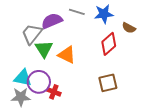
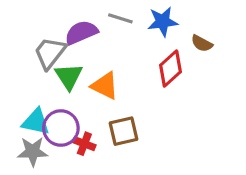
brown square: (108, 83) -> (124, 131), moved

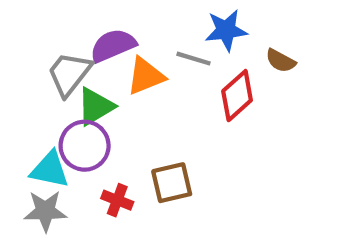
gray line: (120, 18) -> (193, 59), moved
green triangle: (69, 76) -> (95, 106), turned 32
orange triangle: (105, 86) -> (146, 76), moved, turned -48
purple circle: (61, 128) -> (85, 146), moved

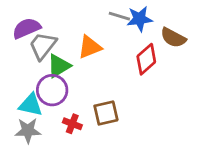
purple semicircle: (113, 45) -> (27, 28), moved
gray line: (193, 59) -> (119, 16), moved
brown semicircle: (281, 61) -> (173, 38), size x1.4

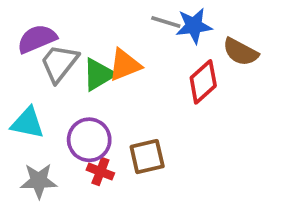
green triangle: (59, 66) -> (99, 74), moved
purple circle: (52, 90) -> (89, 140), moved
cyan triangle: (31, 105) -> (28, 123), moved

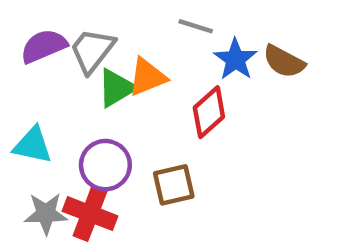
blue star: (194, 26) -> (235, 59), moved, turned -30
gray trapezoid: (59, 63) -> (92, 50), moved
red diamond: (203, 82) -> (209, 112), moved
red cross: (100, 172) -> (90, 214), moved, size x1.6

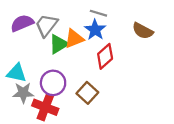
blue star: (235, 59) -> (95, 30), moved
brown square: (174, 185) -> (87, 93), turned -35
gray star: (46, 214) -> (23, 93), moved

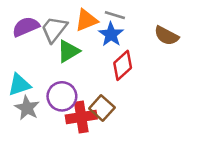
orange triangle: (74, 39) -> (86, 20), moved
cyan triangle: (17, 73) -> (19, 85), turned -30
gray star: (23, 93) -> (27, 108), turned 30
red cross: (45, 107) -> (81, 117), moved, turned -30

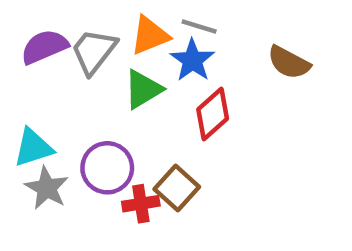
green triangle: (68, 51) -> (143, 89), moved
red cross: (81, 117) -> (141, 204), size x0.7

